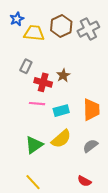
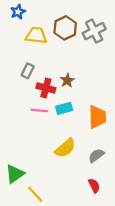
blue star: (17, 19) -> (18, 12), moved
cyan rectangle: (61, 111) -> (64, 108), moved
green triangle: (34, 145) -> (15, 174), moved
red semicircle: (84, 181) -> (94, 186), moved, turned -144

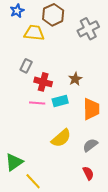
brown hexagon: (65, 28) -> (53, 15), moved
brown star: (67, 80) -> (75, 79), moved

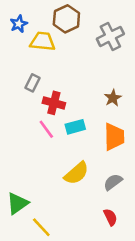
blue star: (17, 11) -> (19, 24), moved
brown star: (75, 79) -> (113, 98), moved
pink line: (37, 103) -> (46, 129), turned 49

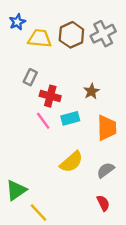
brown hexagon: (66, 19) -> (71, 35), moved
brown star: (113, 98) -> (91, 91), moved

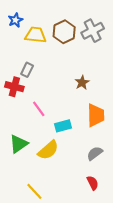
red cross: (50, 96) -> (14, 87), moved
cyan rectangle: (70, 118) -> (63, 126), moved
yellow semicircle: (71, 162) -> (48, 150), moved
green triangle: (16, 190) -> (19, 144), moved

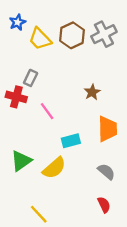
yellow trapezoid: (36, 35) -> (40, 39), turned -140
pink line: (39, 109) -> (47, 111), moved
gray semicircle: (95, 153) -> (106, 172), turned 77

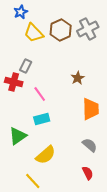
blue star: (17, 22) -> (21, 12), moved
cyan rectangle: (71, 141) -> (42, 119), moved
yellow semicircle: (54, 168) -> (46, 155), moved

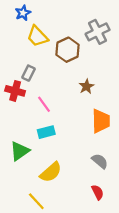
brown hexagon: (61, 30) -> (67, 50), moved

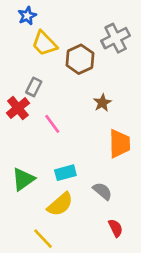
red cross: (15, 91) -> (18, 108), turned 36
cyan rectangle: (46, 132) -> (65, 173), moved
gray semicircle: (100, 161) -> (102, 191), moved

